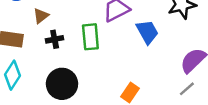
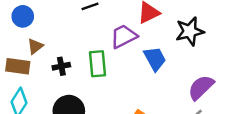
brown triangle: (41, 16) -> (35, 46), moved

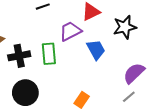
black cross: (61, 66) -> (19, 56), size x1.5

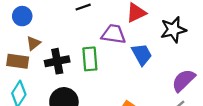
purple trapezoid: (70, 31) -> (114, 34), turned 35

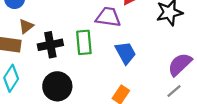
blue trapezoid: (142, 54) -> (126, 53), moved

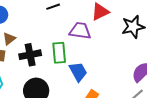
blue trapezoid: (126, 53) -> (78, 72), moved

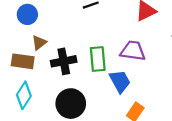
purple trapezoid: (80, 31) -> (133, 51), moved

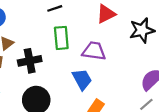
green rectangle: (98, 59) -> (61, 38), moved

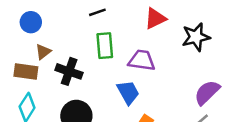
black cross: (30, 61) -> (69, 71), turned 30

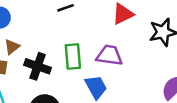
green rectangle: (105, 46) -> (73, 57), moved

